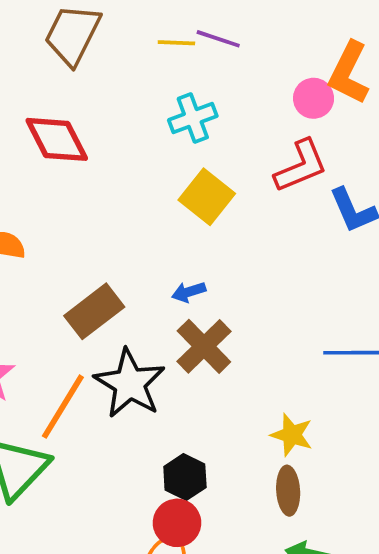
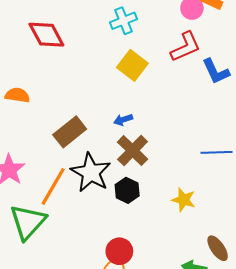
black hexagon: (185, 477) -> (127, 190), moved
brown ellipse: (288, 491) -> (218, 248), moved, turned -30

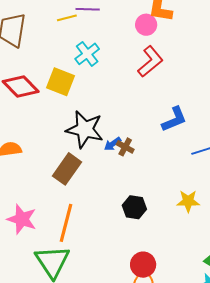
yellow square: (132, 65) -> (60, 82), moved
blue L-shape: (216, 71) -> (174, 119), moved, turned -72
brown cross: (133, 151) -> (125, 147), moved, size x0.6
black star: (91, 173) -> (85, 129), moved

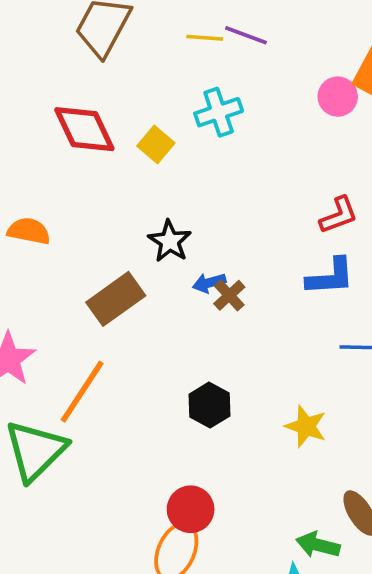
red L-shape: (150, 62) -> (339, 215), moved, size x0.7
yellow square: (60, 82) -> (156, 145), size x0.7
black star: (85, 129) -> (170, 241), size x0.6

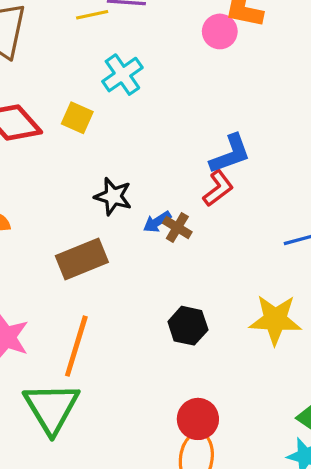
red L-shape: (339, 215) -> (218, 188), moved
blue L-shape: (330, 277) -> (230, 154), moved
brown rectangle: (116, 299) -> (82, 259), turned 30
yellow star: (306, 426) -> (275, 320), size x1.4

